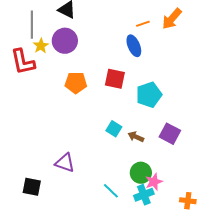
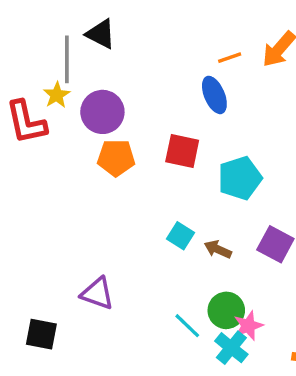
gray line: (32, 25) -> (67, 59), moved
purple circle: (65, 41) -> (102, 112), moved
cyan line: (111, 191) -> (187, 326), moved
cyan cross: (144, 195) -> (231, 348), turned -30

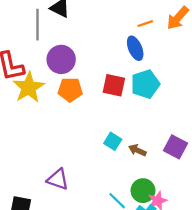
yellow star: (57, 95) -> (29, 87), moved, size x1.8
cyan pentagon: (240, 178) -> (145, 84), moved

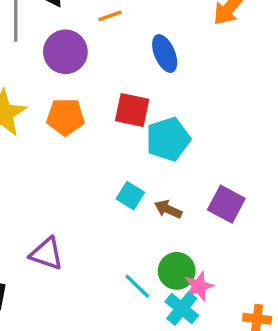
orange line: (145, 24) -> (110, 16), moved
purple circle: (61, 59) -> (65, 52), moved
cyan pentagon: (145, 84) -> (168, 139), moved

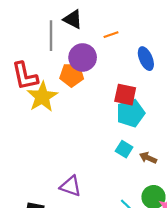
orange pentagon: (65, 117) -> (72, 75), moved
cyan pentagon: (168, 139) -> (131, 113), moved

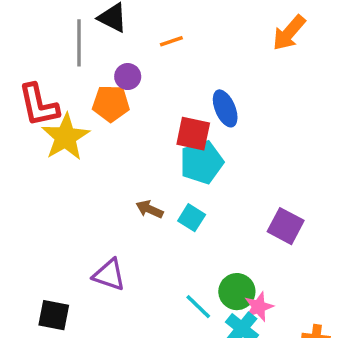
purple circle: (83, 57) -> (128, 77), size x0.6
blue ellipse: (146, 59) -> (225, 108), moved
brown arrow: (148, 158) -> (150, 209), moved

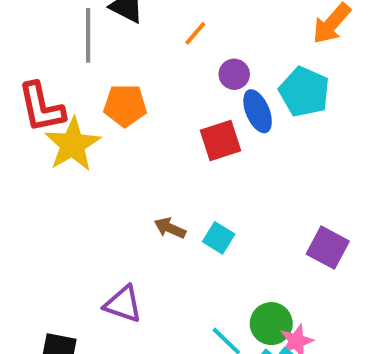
orange line: (171, 41) -> (195, 33), turned -30
purple circle: (128, 77) -> (234, 74), moved
red square: (193, 134) -> (221, 140), turned -30
cyan pentagon: (202, 162) -> (304, 92), moved, turned -30

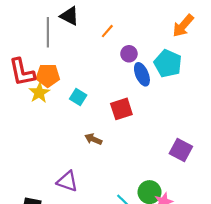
orange pentagon: (125, 105) -> (48, 75), moved
red square: (221, 140) -> (121, 109), moved
yellow star: (73, 144) -> (39, 93), size x0.7
cyan square: (219, 238) -> (78, 97), moved

